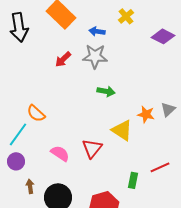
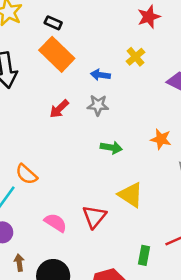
gray star: (95, 56) -> (98, 105), size x0.7
orange star: (146, 114) -> (161, 139), moved

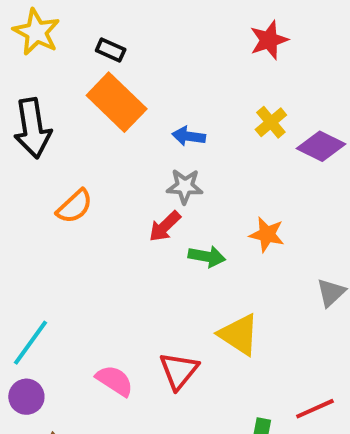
yellow cross: (136, 57) -> (271, 122), moved
red arrow: (59, 109) -> (165, 226), moved
orange star: (161, 139) -> (267, 234), moved
orange semicircle: (27, 174) -> (75, 206), moved, turned -85

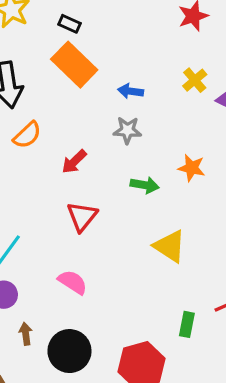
orange semicircle: (75, 206) -> (27, 135), moved
red arrow: (165, 226) -> (74, 162), moved
red triangle: (179, 371) -> (82, 216), moved

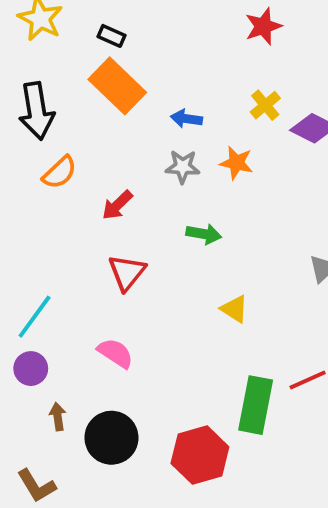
orange star: (192, 168) -> (236, 163), moved
yellow triangle: (170, 246) -> (235, 309), size x0.7
green rectangle: (187, 324) -> (256, 405), size x1.8

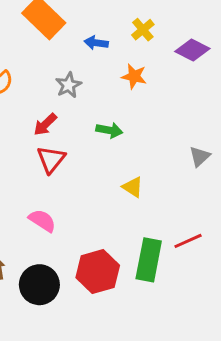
yellow cross: (265, 105) -> (143, 30), moved
gray star: (183, 167) -> (69, 85), moved, turned -30
red arrow: (117, 205) -> (45, 124), moved
red hexagon: (200, 455) -> (98, 272), moved

